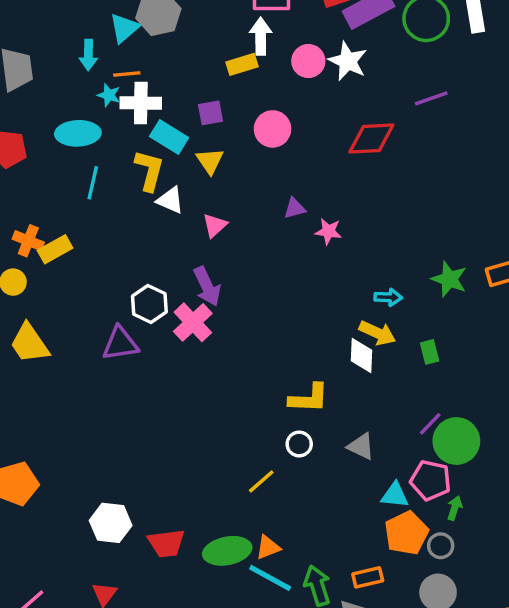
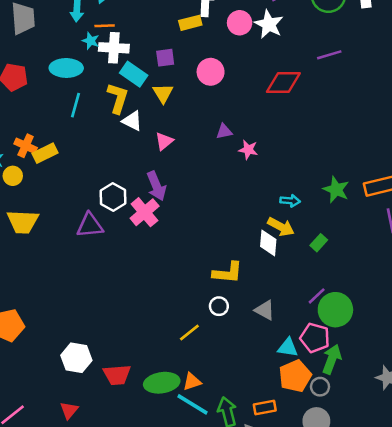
yellow trapezoid: (29, 343) -> (23, 222), turned -56
green rectangle: (430, 352) -> (319, 243), turned 54
green arrow: (455, 508) -> (332, 359), size x1.6

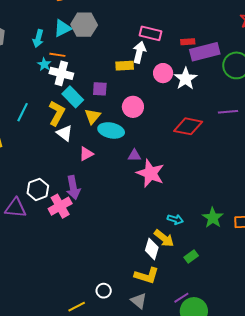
cyan ellipse: (66, 68) -> (111, 130), moved
pink star: (248, 150) -> (150, 173), size x1.8
yellow L-shape: (228, 273) -> (147, 276), moved

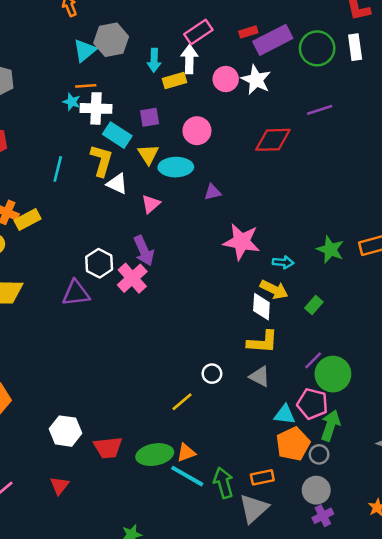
pink rectangle: (151, 33) -> (198, 32), turned -35
cyan arrow: (38, 38) -> (154, 60), moved
pink star: (150, 173) -> (241, 242), moved

